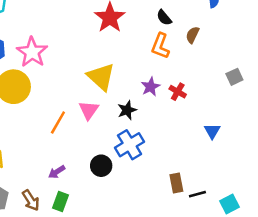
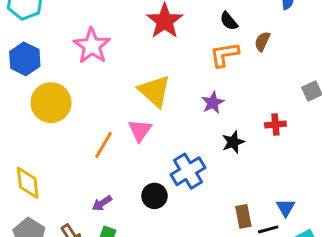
orange L-shape: (160, 46) -> (224, 55), turned 60
pink star: (32, 52) -> (92, 46), moved
red cross: (178, 92) -> (275, 125), moved, turned -35
black star: (127, 110) -> (233, 142), moved
blue triangle: (212, 131) -> (286, 208), moved

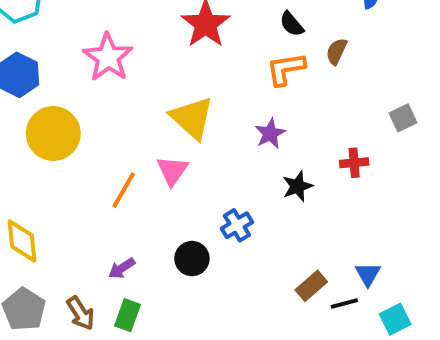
blue cross: (188, 171) -> (237, 225), size x0.7
brown rectangle: (243, 216) -> (311, 286), turned 60

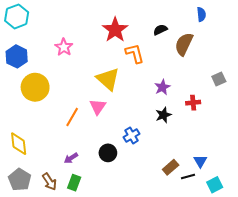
black semicircle: (292, 24) -> (160, 30), turned 104
brown semicircle: (337, 51) -> (184, 44), size x1.6
pink star: (108, 57) -> (64, 47), size x0.7
orange L-shape: (286, 69) -> (135, 53), moved, turned 85
purple star: (270, 133) -> (162, 87), moved

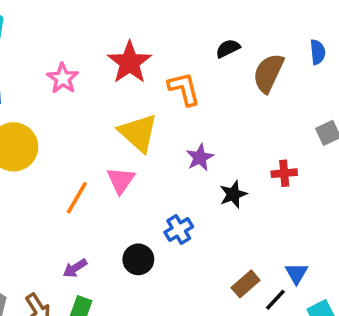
blue semicircle: (201, 14) -> (318, 52), moved
red star: (115, 30) -> (130, 63), moved
purple star: (162, 87) -> (200, 157), moved
black line: (188, 177) -> (275, 300), turned -32

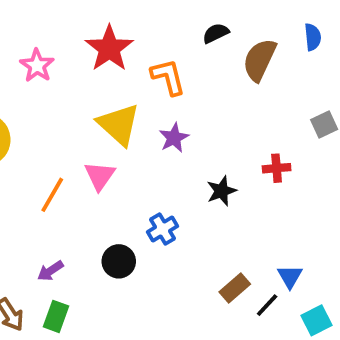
purple star: (200, 157) -> (174, 138), moved

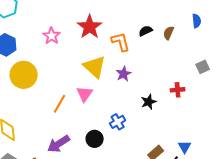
black semicircle: (216, 33) -> (146, 31), moved
brown semicircle: (259, 60) -> (169, 33), size x0.6
purple arrow: (50, 271) -> (59, 144), size x1.6

